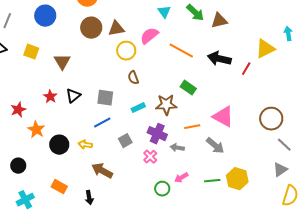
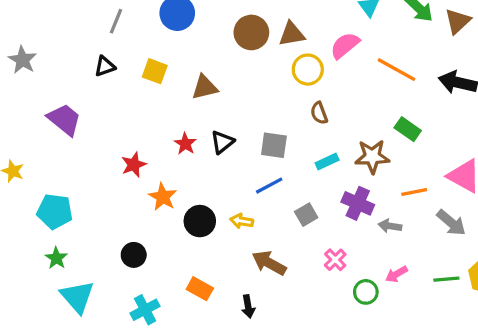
brown triangle: (219, 21) -> (458, 21), turned -30
brown triangle: (62, 62) -> (205, 87), turned 48
pink cross: (150, 157) -> (335, 260), moved

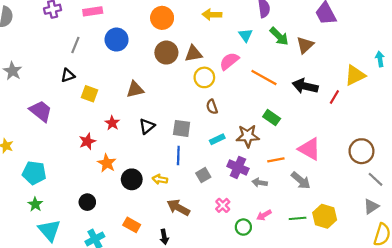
yellow square: (155, 71) -> (89, 94), moved
red star: (185, 144) -> (112, 123), moved
blue line: (269, 186) -> (178, 156), turned -60

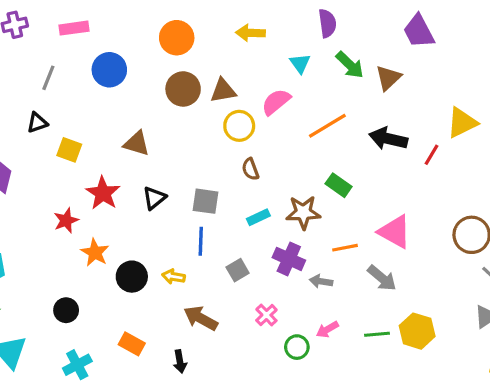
orange line: (264, 77) -> (327, 126), turned -60
brown triangle: (135, 89) -> (137, 143), turned 30
red star: (112, 123) -> (103, 193), size x1.5

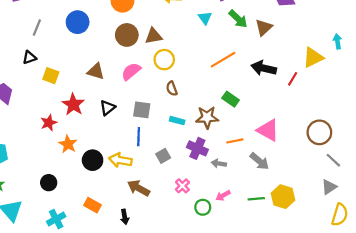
pink semicircle: (276, 102) -> (131, 71), moved
cyan rectangle: (258, 217) -> (177, 121), turned 40
yellow arrow: (173, 277) -> (120, 160), size x1.5

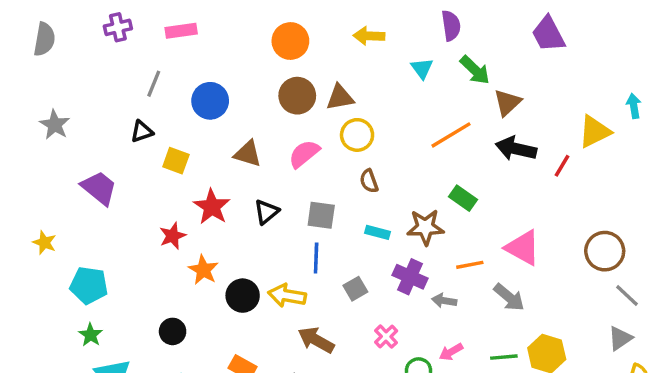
blue circle: (78, 22) -> (210, 101), moved
brown triangle: (264, 27) -> (507, 103), moved

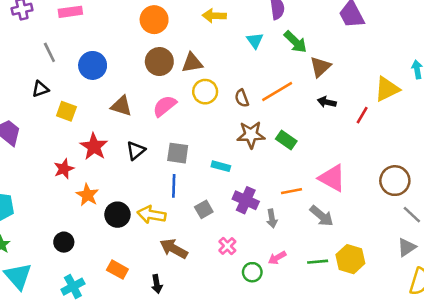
gray line: (154, 84) -> (49, 52), turned -48
black arrow: (516, 149) -> (327, 102), size x0.6
brown semicircle: (369, 181) -> (242, 98), moved
brown star: (425, 227) -> (251, 135), moved
gray arrow: (444, 301) -> (272, 219), turned -108

